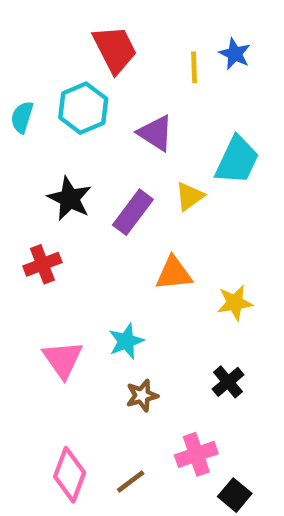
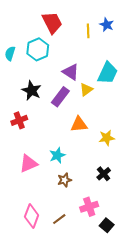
purple triangle: (156, 133) -> (71, 72), moved
pink triangle: (63, 359) -> (29, 164), turned 42

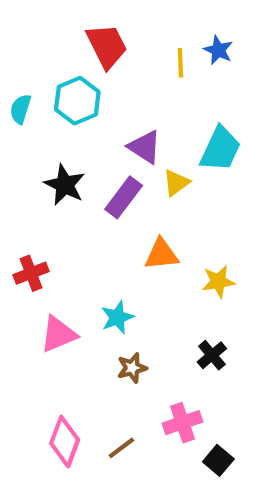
red cross: (19, 120) -> (31, 273), moved

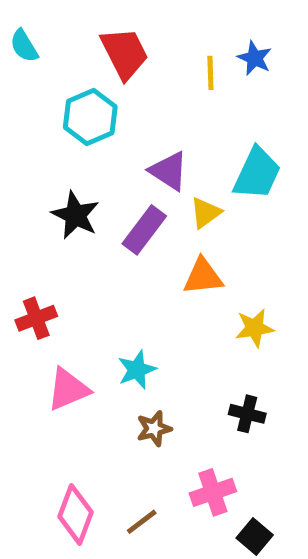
cyan semicircle: (20, 109) -> (24, 46), moved, turned -48
orange triangle: (161, 254) -> (203, 276), moved
black cross: (212, 355) -> (247, 414), turned -36

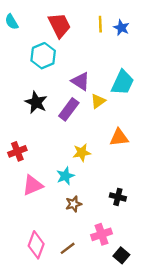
yellow line: (210, 73) -> (100, 24), moved
orange triangle: (203, 276) -> (119, 137), moved
yellow star: (255, 328) -> (82, 153), moved

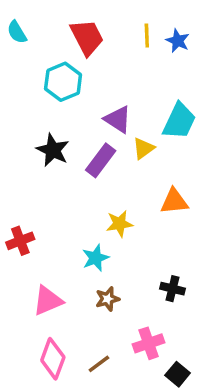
red cross: (17, 151) -> (20, 241), moved
pink triangle: (33, 185) -> (48, 301), moved

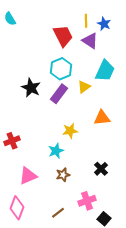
red trapezoid: (87, 37) -> (63, 36), moved
cyan hexagon: (63, 82) -> (61, 69), moved
purple triangle: (118, 119) -> (90, 41), moved
black cross: (172, 289) -> (101, 169), turned 32
pink diamond: (53, 359) -> (17, 208), moved

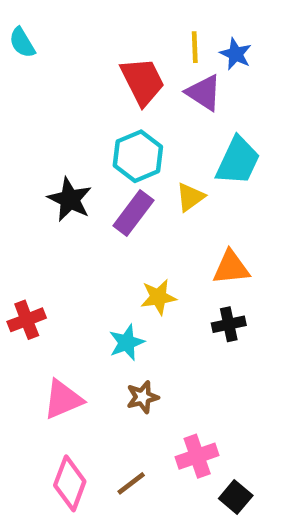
black cross: (101, 169) -> (229, 324), moved, turned 32
pink diamond: (17, 208) -> (70, 483), moved

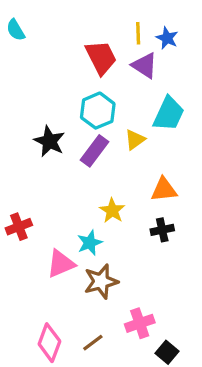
yellow star: (158, 297) -> (112, 211), turned -30
brown star: (142, 397) -> (101, 281), size x1.5
pink triangle: (63, 399) -> (61, 264), moved

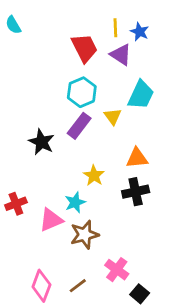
yellow triangle: (135, 140) -> (113, 116), turned -30
black star: (49, 141) -> (41, 142), moved
red cross: (19, 227) -> (16, 204), moved
black cross: (162, 230) -> (136, 192), size x1.4
pink cross: (140, 323) -> (117, 270), turned -35

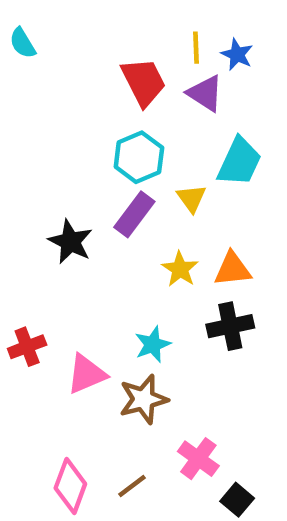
yellow star: (94, 176) -> (180, 269), moved
cyan star: (75, 202) -> (153, 344), moved

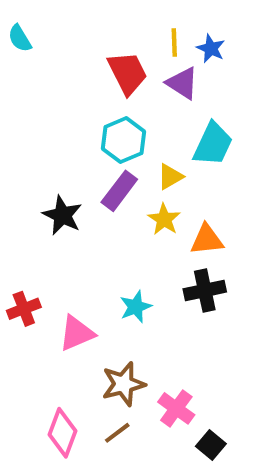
yellow triangle: (191, 198) -> (170, 177), turned 36
yellow star: (180, 269) -> (164, 219), moved
brown star: (144, 399) -> (123, 384), moved

